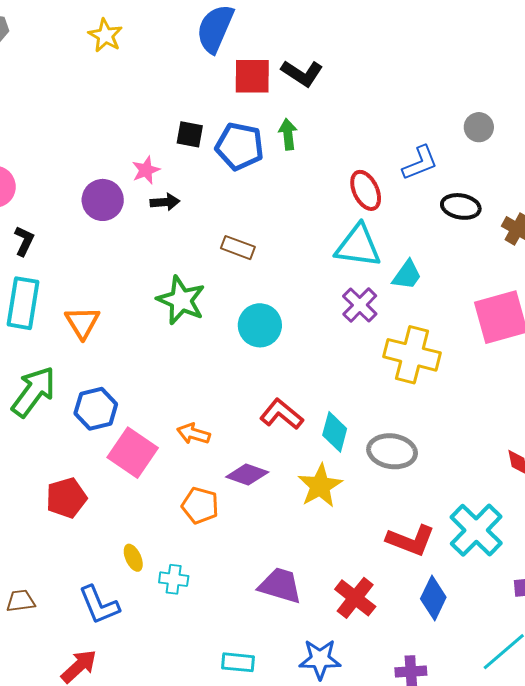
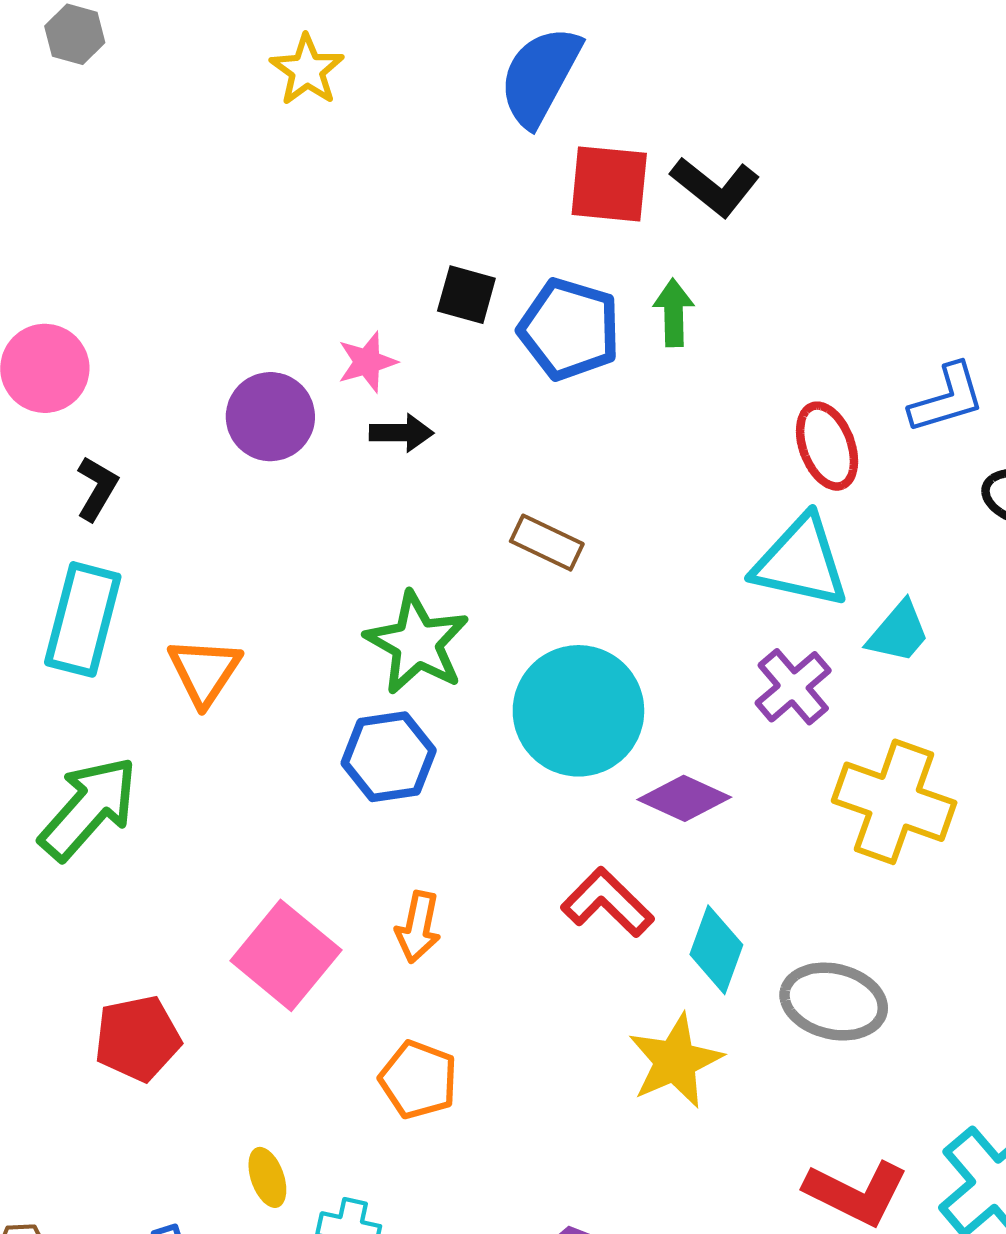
cyan circle: (260, 325) -> (578, 711), size x1.4
blue hexagon: (96, 409) -> (389, 757), moved
orange arrow: (194, 434) -> (418, 927), turned -100
purple diamond: (247, 474) -> (684, 798), moved

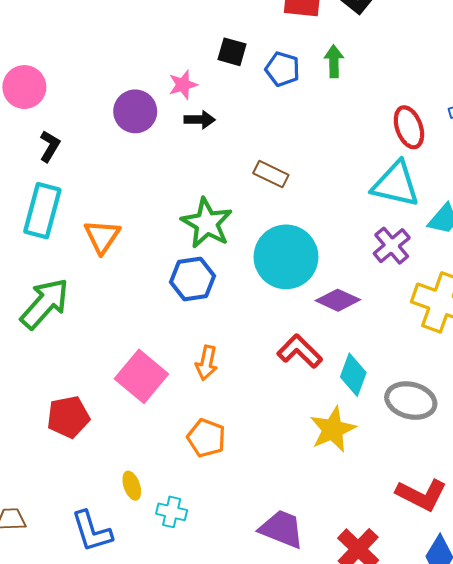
blue pentagon: (569, 329) -> (283, 69), size x0.7

